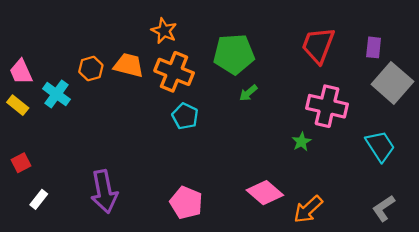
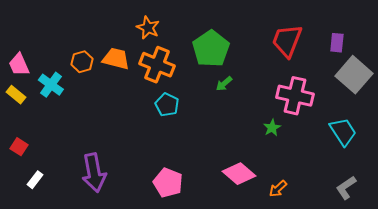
green pentagon: (234, 54) -> (211, 49), turned -30
red square: (21, 163) -> (19, 147), turned -30
orange arrow: (308, 209) -> (278, 189), size x0.7

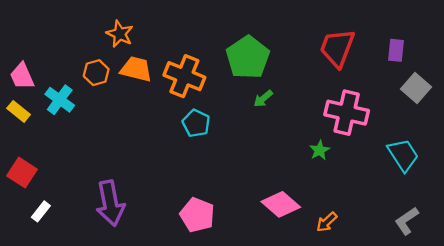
orange star: (148, 28) -> (120, 34), moved
gray square: (354, 75) -> (416, 88), size x0.7
red square: (19, 147) -> (22, 173), size x1.4

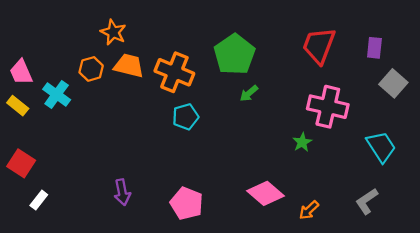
cyan pentagon: (196, 123) -> (186, 117), turned 30
purple arrow: (110, 203) -> (122, 192), moved, size x0.6
gray L-shape: (407, 221) -> (367, 201), moved

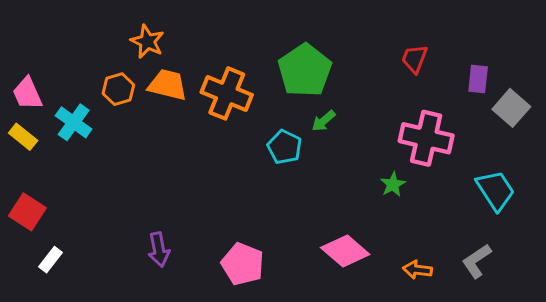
red trapezoid: (319, 46) -> (415, 59), size x0.6
purple rectangle: (374, 48) -> (478, 79), moved
cyan pentagon: (186, 117) -> (285, 147), moved, turned -30
orange arrow: (309, 210) -> (417, 270), moved, turned 50

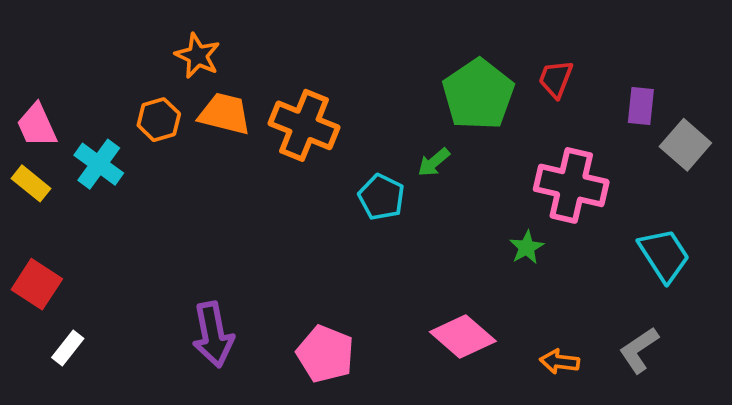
green pentagon: (305, 70) -> (478, 94), moved
purple arrow: (159, 249) -> (213, 335), size x1.4

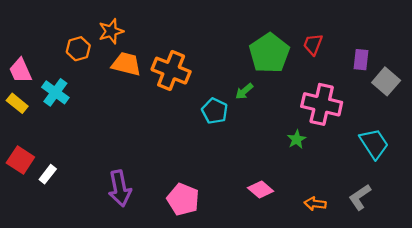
orange star: (198, 56) -> (111, 31), turned 30
orange hexagon: (159, 120) -> (78, 49), moved
pink diamond: (463, 336) -> (261, 190), size x0.7
white rectangle: (68, 348) -> (48, 174), moved

